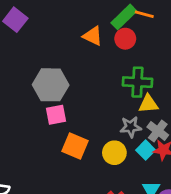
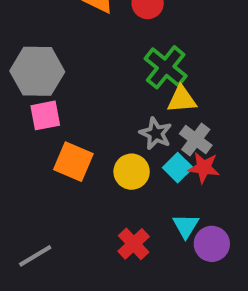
green cross: (137, 82) -> (166, 67), turned 36
gray star: (131, 127) -> (156, 133), turned 30

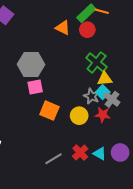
cyan square: (178, 168) -> (103, 92), moved
red star: (204, 168) -> (103, 115), moved
cyan triangle: (186, 226) -> (100, 154), moved, turned -32
gray line: (35, 256) -> (54, 159), moved

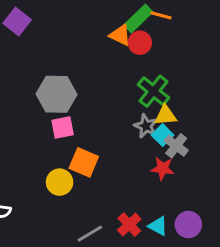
orange triangle: (63, 28) -> (120, 35), moved
gray star: (91, 96) -> (146, 126), moved
yellow circle: (79, 116) -> (60, 182), moved

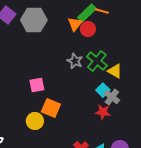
orange triangle: (120, 35) -> (75, 24), turned 42
gray hexagon: (57, 94) -> (34, 20), moved
yellow triangle: (166, 115) -> (115, 71), moved, turned 35
gray star: (146, 126) -> (75, 61), moved

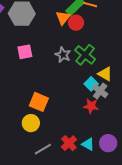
yellow triangle: (115, 71) -> (105, 74), moved
pink square: (37, 85) -> (25, 52), moved
yellow circle: (35, 121) -> (31, 123), moved

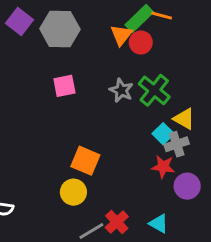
gray cross: (100, 91) -> (177, 144), turned 35
red cross: (69, 143) -> (117, 222), moved
purple circle: (108, 143) -> (187, 186), moved

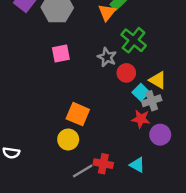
red circle: (141, 42) -> (126, 73), moved
green cross: (154, 90) -> (134, 40), moved
red cross: (117, 222) -> (103, 164), turned -36

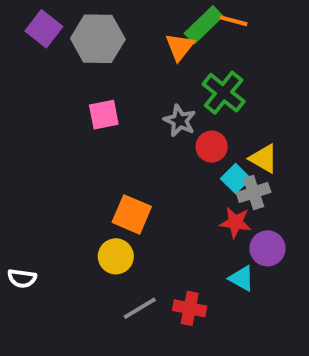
red cross: (103, 164) -> (190, 308), moved
cyan triangle: (137, 165) -> (242, 278), moved

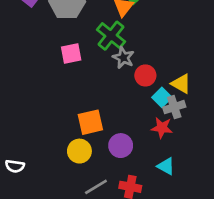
green cross: (224, 93) -> (111, 36), moved
orange square: (132, 214) -> (90, 122), turned -36
purple circle: (268, 248) -> (121, 146), moved

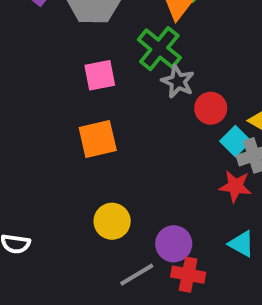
orange square: (90, 122) -> (98, 139), moved
purple circle: (121, 146) -> (174, 244), moved

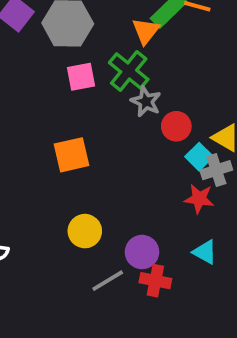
pink square: (100, 75) -> (81, 77), moved

